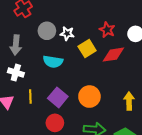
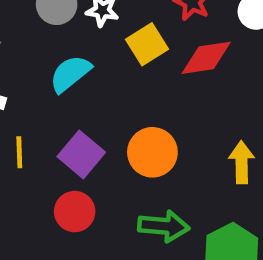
cyan semicircle: (53, 62) -> (70, 74), turned 132

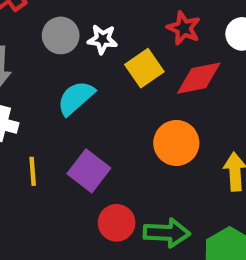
orange circle: (152, 152) -> (176, 143), moved
red circle: (75, 212) -> (117, 223), moved

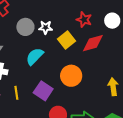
orange circle: (176, 143) -> (71, 76), moved

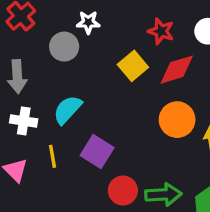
white star: (46, 27) -> (88, 22), moved
cyan semicircle: (35, 56) -> (68, 110), moved
orange circle: (71, 76) -> (177, 120), moved

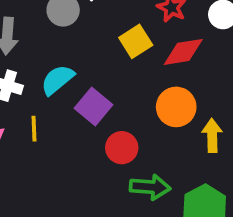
purple square: (97, 152) -> (93, 106), moved
red circle: (123, 190) -> (122, 148), moved

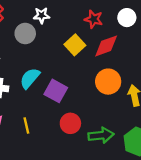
yellow line: (34, 129) -> (26, 125), moved
red circle: (122, 148) -> (70, 123), moved

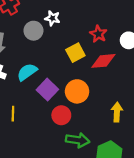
orange circle: (108, 82) -> (77, 91), moved
red circle: (70, 123) -> (61, 115), moved

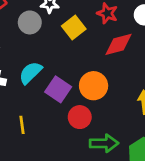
yellow square: (75, 53) -> (74, 27), moved

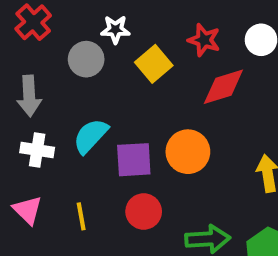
purple square: (58, 89) -> (134, 160), turned -35
red circle: (80, 117) -> (144, 212), moved

